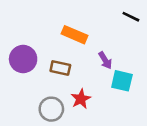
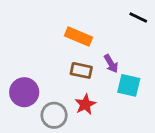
purple circle: (23, 59) -> (24, 92), moved
brown rectangle: (60, 68) -> (81, 70), moved

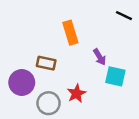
orange rectangle: (78, 37) -> (70, 33), turned 50
brown rectangle: (81, 70) -> (46, 63), moved

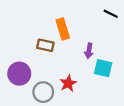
purple arrow: (100, 57) -> (89, 51), turned 40
brown rectangle: (46, 63) -> (45, 45), moved

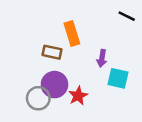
purple circle: (19, 74) -> (54, 85), moved
gray circle: (43, 92) -> (38, 98), moved

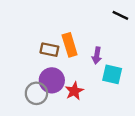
orange rectangle: (72, 33) -> (70, 45), moved

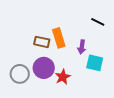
black line: (120, 15) -> (98, 22), moved
gray circle: (36, 93) -> (20, 74), moved

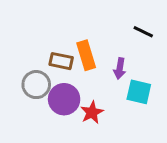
gray circle: (20, 74) -> (36, 85), moved

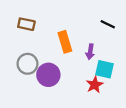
brown rectangle: (61, 61) -> (26, 24), moved
red star: (92, 112) -> (95, 85), moved

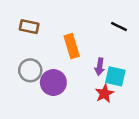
purple arrow: (90, 52) -> (100, 67), moved

